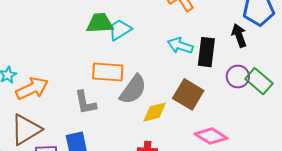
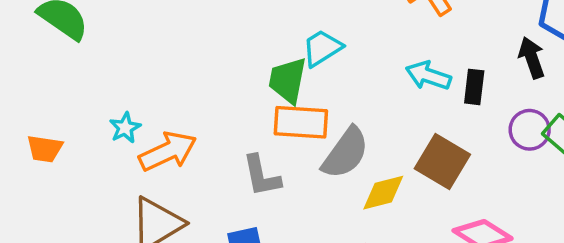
green trapezoid: (100, 23) -> (288, 80), moved, turned -76
black rectangle: (206, 52) -> (474, 87), size x0.7

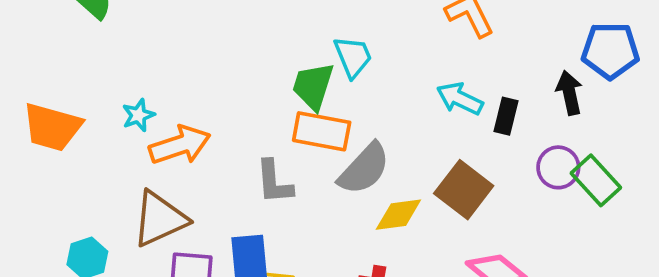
cyan trapezoid: (322, 48) -> (353, 57), turned 93
orange trapezoid: (45, 149) -> (52, 127), size x1.6

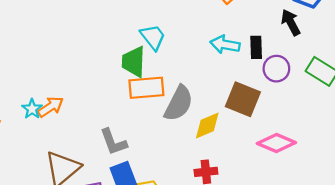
orange arrow: (180, 145) -> (51, 107), moved, size x0.7
purple circle: (558, 167) -> (276, 69), moved
gray L-shape: (274, 182) -> (113, 142), moved

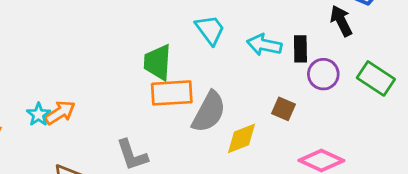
cyan trapezoid: (153, 37) -> (210, 30), moved
brown square: (243, 99) -> (283, 109), size x0.6

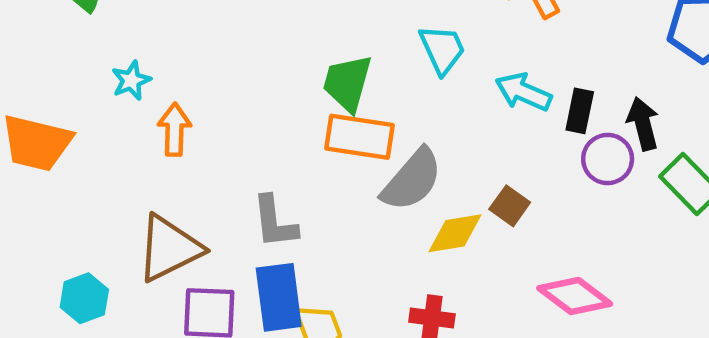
black arrow: (341, 21) -> (643, 124), moved
brown square: (283, 109) -> (510, 206), moved
orange arrow: (60, 113) -> (174, 130), turned -68
cyan star: (38, 114) -> (131, 80), moved

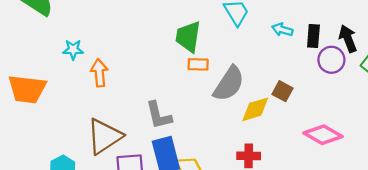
cyan star: (131, 80) -> (73, 50), turned 30
cyan arrow: (523, 92) -> (282, 30), size x0.7
orange rectangle: (359, 137) -> (198, 64), size x0.6

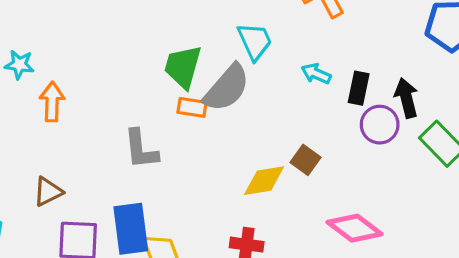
gray semicircle: (229, 84) -> (227, 88), moved
gray L-shape: (159, 115) -> (141, 149), moved
brown triangle: (104, 136) -> (48, 192), size x0.6

